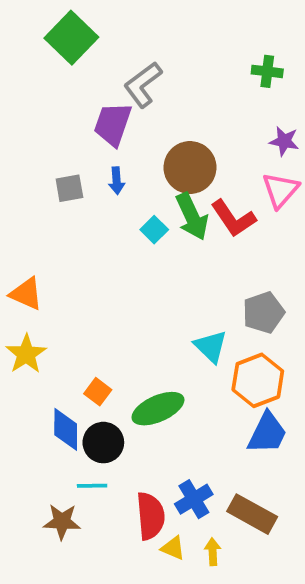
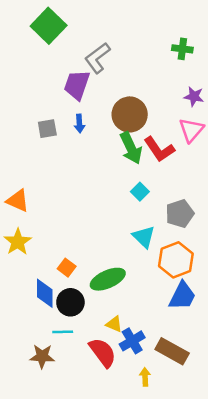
cyan square: (154, 230) -> (140, 192), moved
red semicircle: (150, 516) -> (103, 352), turned -32
yellow triangle: (173, 548) -> (114, 324), moved

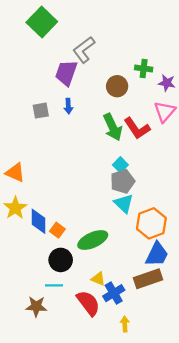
green cross: (182, 49) -> (144, 69), moved
brown circle: (130, 114) -> (117, 86), moved, size x0.7
gray pentagon: (180, 214) -> (123, 181), moved
blue diamond: (45, 293) -> (39, 221), moved
brown rectangle: (172, 351) -> (148, 279), moved, turned -48

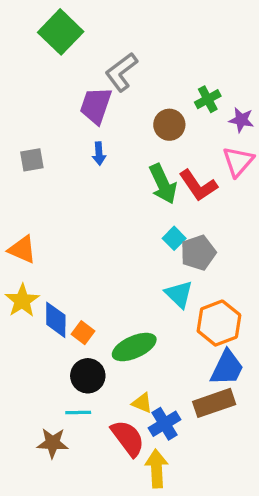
green cross: (144, 69) -> (208, 99), turned -35
gray square: (41, 111) -> (32, 160), moved
gray pentagon: (123, 181) -> (198, 253), moved
yellow arrow: (125, 324) -> (157, 469), moved, size x1.6

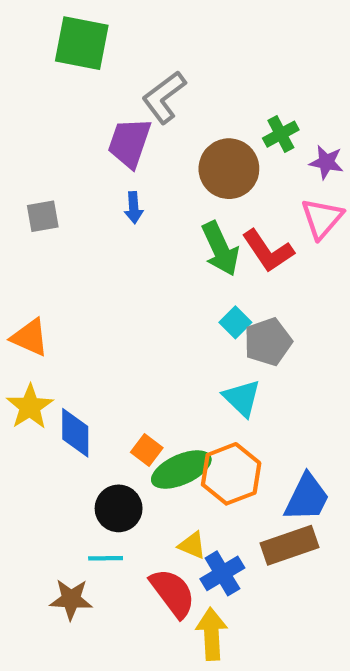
green square: (61, 32) -> (82, 43), turned -33
brown circle: (169, 125) -> (229, 169), size x1.4
orange hexagon: (219, 323) -> (231, 474), moved
orange square: (83, 333) -> (147, 450), moved

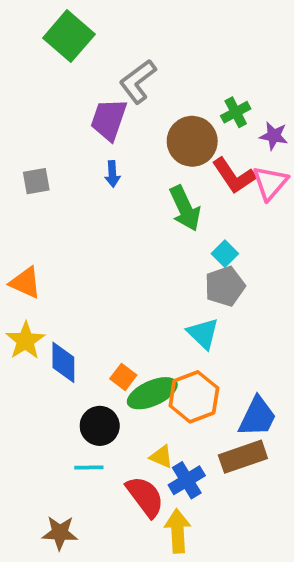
green square: (82, 43) -> (69, 36), turned 30
red L-shape: (268, 251) -> (234, 176), moved
cyan square: (235, 322) -> (225, 254), moved
brown star: (71, 599) -> (60, 533), moved

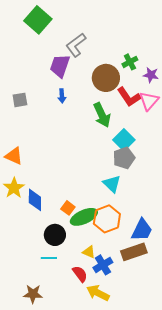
cyan square: (225, 254) -> (124, 140), size x1.5
red semicircle: (145, 497) -> (80, 274), size x0.7
yellow arrow: (178, 531) -> (98, 293), turned -60

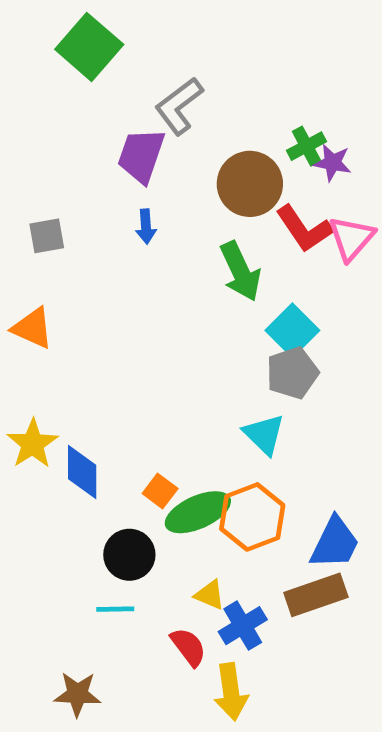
purple star: (151, 75) -> (333, 163), moved
orange triangle: (14, 156) -> (33, 328), moved
yellow arrow: (98, 293) -> (231, 692), turned -125

